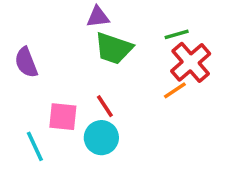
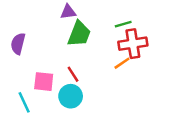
green trapezoid: (114, 48) -> (79, 34), turned -88
purple semicircle: (26, 62) -> (18, 44), turned 35
red cross: (191, 62) -> (133, 44), turned 32

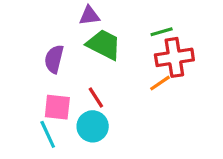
green trapezoid: (79, 34) -> (104, 45), turned -84
purple semicircle: (18, 44) -> (54, 59), moved
cyan line: (24, 102) -> (48, 134), moved

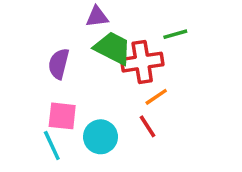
red cross: (174, 57) -> (142, 62), moved
orange line: (160, 83) -> (156, 97), moved
red line: (96, 98) -> (147, 126), moved

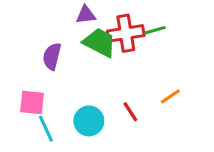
red cross: (142, 62) -> (126, 33), moved
orange line: (156, 97) -> (170, 96), moved
pink square: (62, 116) -> (32, 102), moved

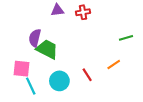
green line: (155, 30) -> (126, 38), moved
red cross: (126, 33) -> (83, 12), moved, size x0.6
green trapezoid: (100, 43) -> (47, 49), moved

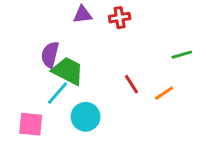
pink square: (22, 69) -> (31, 124), moved
red line: (87, 75) -> (131, 84), moved
cyan line: (31, 86) -> (57, 93), moved, turned 66

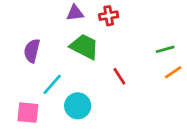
purple semicircle: (50, 55) -> (32, 51), moved
green trapezoid: (68, 71) -> (84, 47), moved
orange line: (164, 93) -> (173, 72), moved

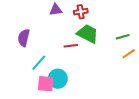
green trapezoid: (84, 47) -> (88, 34), moved
red line: (119, 76) -> (71, 46), moved, turned -64
pink square: (28, 113) -> (46, 84), moved

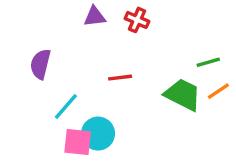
red cross: (81, 12) -> (137, 20), turned 32
green trapezoid: (88, 34) -> (183, 95), moved

